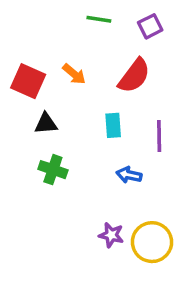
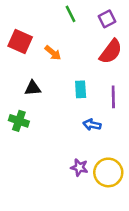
green line: (99, 19) -> (70, 14), turned 54
red semicircle: (134, 76) -> (111, 52), moved
red square: (28, 81) -> (20, 42), moved
green cross: (53, 170) -> (19, 121), moved

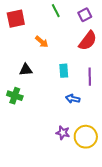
red square: (20, 42) -> (16, 19), moved, turned -36

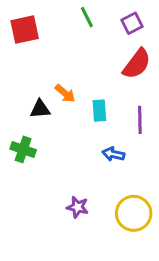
orange arrow: (42, 42) -> (65, 93), moved
purple star: (63, 133) -> (78, 207), moved

